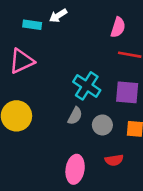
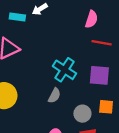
gray circle: (102, 125) -> (82, 114), moved

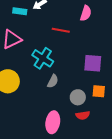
red line: (102, 43) -> (61, 30), moved
cyan cross: (64, 70) -> (43, 58), moved

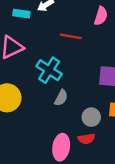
red semicircle: (83, 115) -> (86, 139), moved

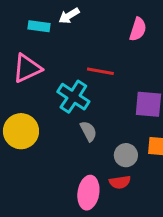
red line: (71, 36) -> (100, 71), moved
gray semicircle: (61, 98) -> (88, 131), turned -56

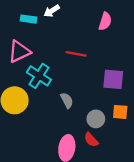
cyan cross: (73, 97) -> (39, 76), moved
red semicircle: (120, 182) -> (91, 140), turned 56

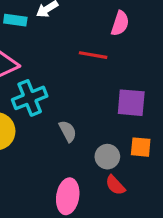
red line: (76, 54) -> (93, 55), moved
cyan cross: (39, 76) -> (30, 98), turned 35
red semicircle: (91, 140) -> (115, 185), moved

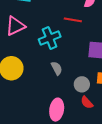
cyan cross: (30, 98) -> (50, 38), moved

